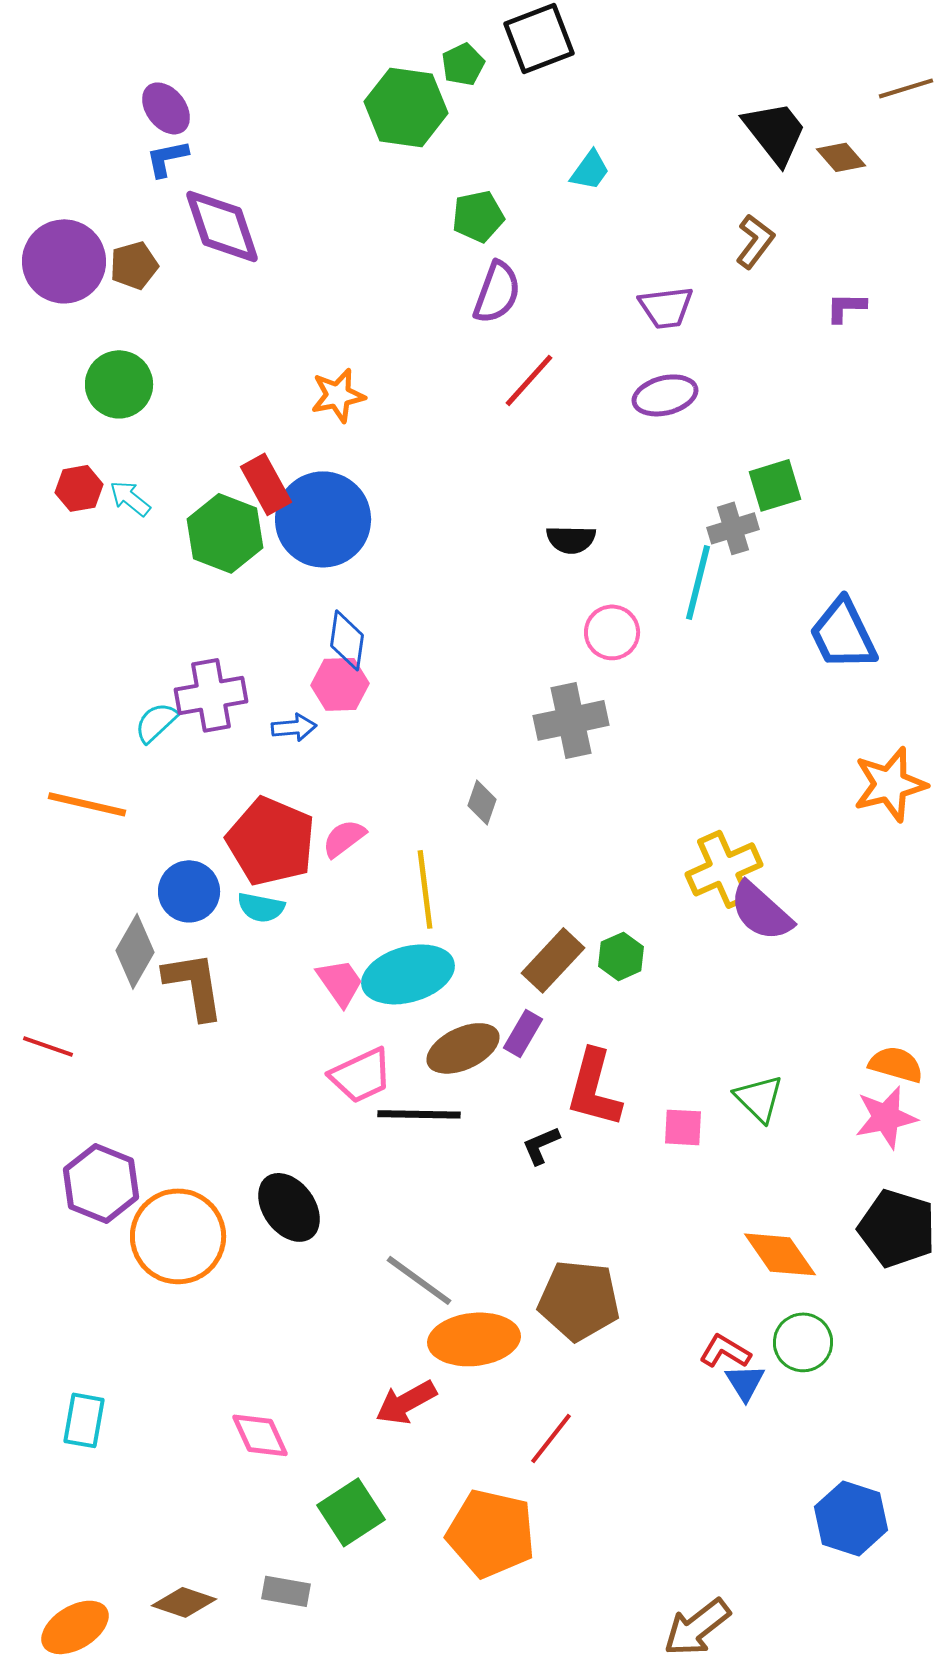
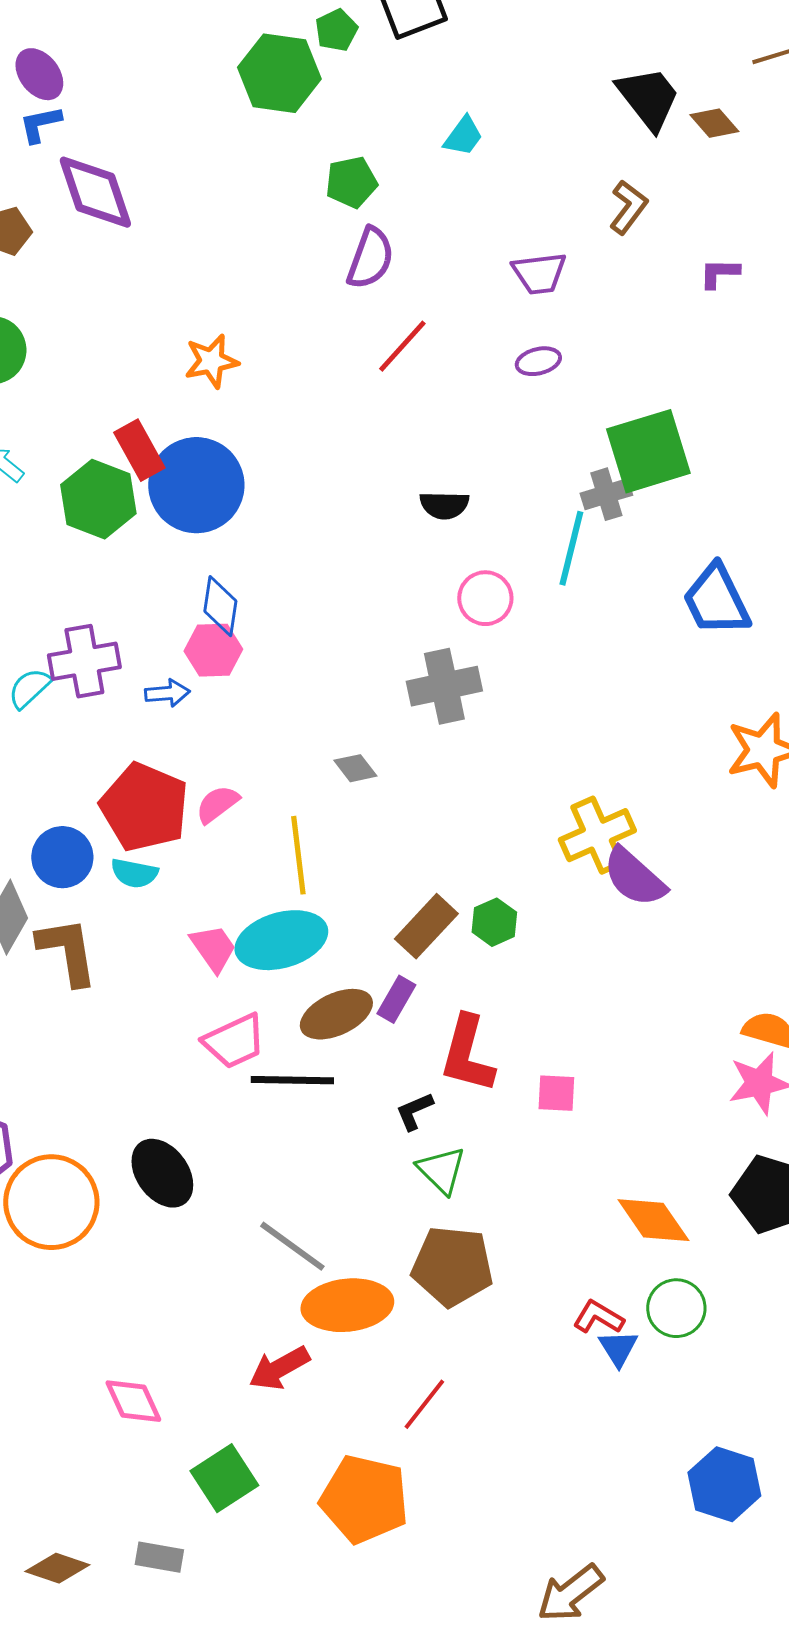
purple ellipse: (665, 395) -> (538, 361), size x0.7
green square: (775, 485) -> (648, 451), size x1.6
gray diamond: (482, 802) -> (355, 768), turned -57
green triangle: (759, 1098) -> (441, 1170), moved

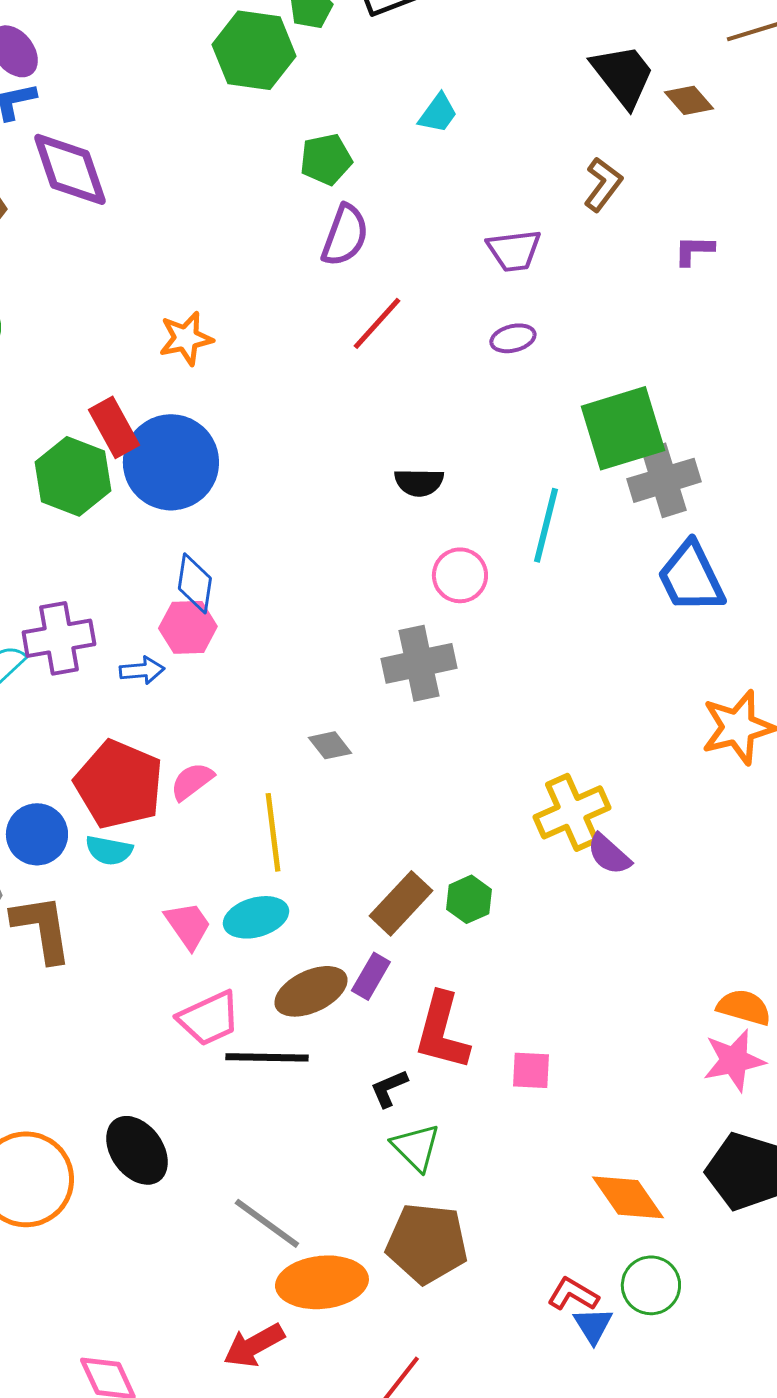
gray cross: (606, 494) -> (664, 480), moved, size x1.4
purple semicircle: (634, 877) -> (609, 854), size x0.7
cyan ellipse: (281, 940) -> (256, 917), size x0.7

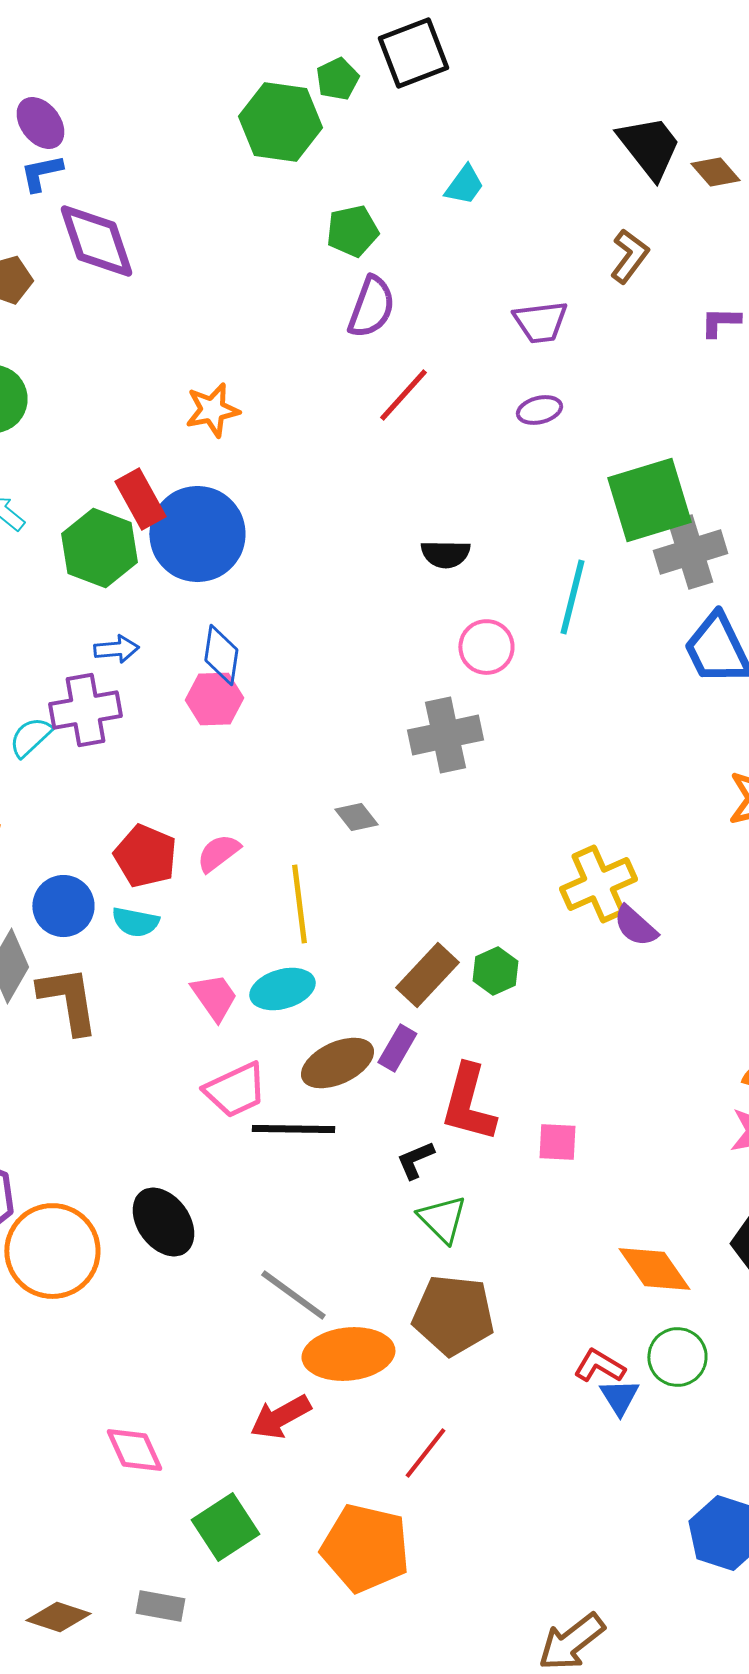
blue arrow: (142, 670) -> (116, 649), moved
red pentagon: (119, 784) -> (145, 856), size x0.7

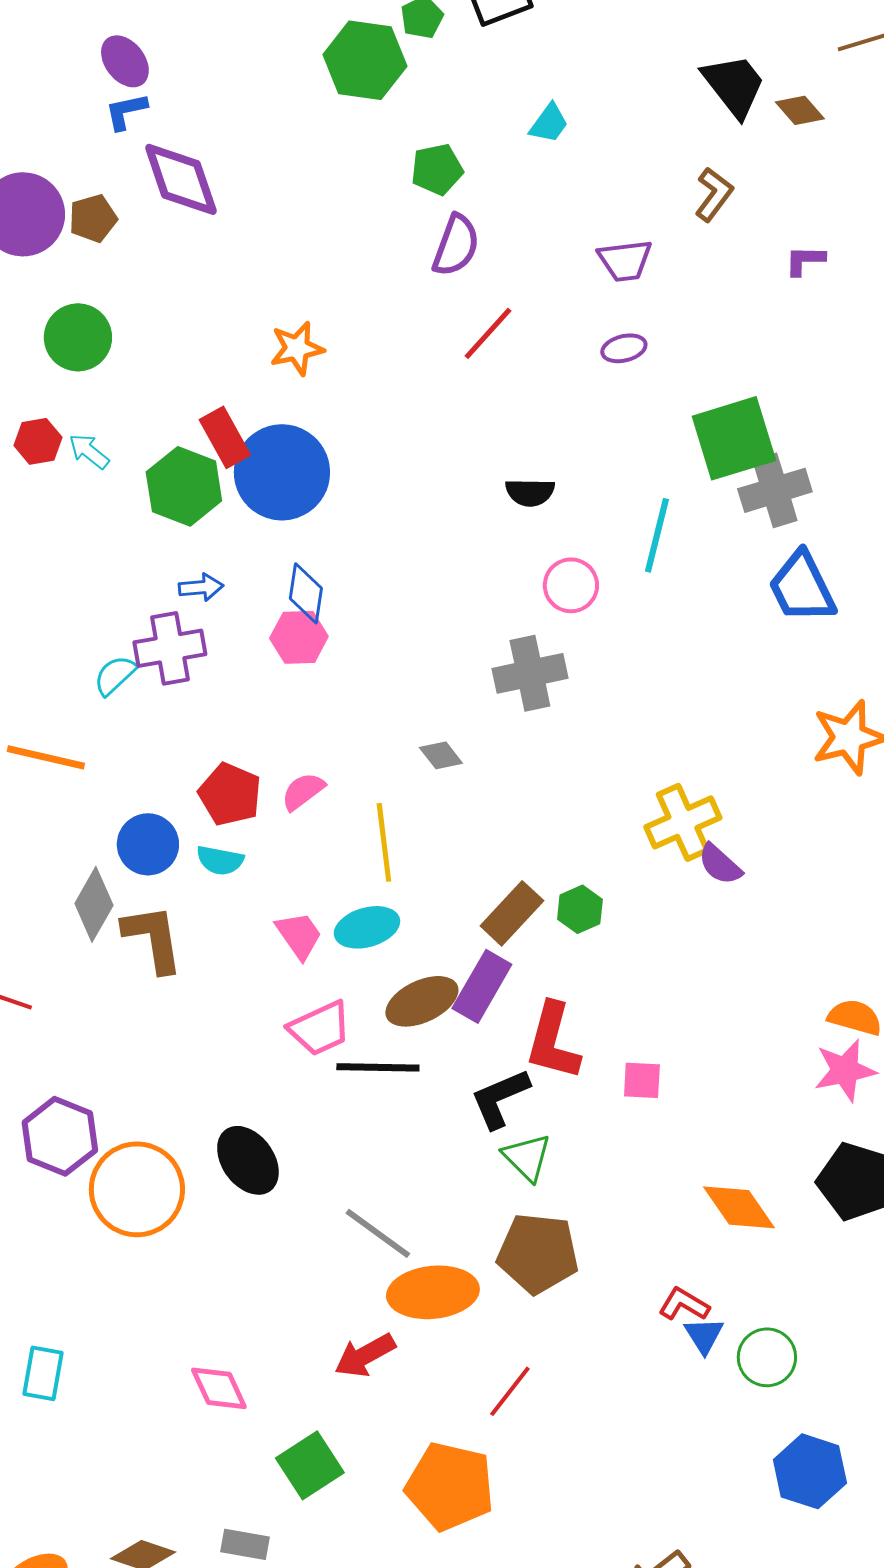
purple rectangle: (397, 1048) -> (482, 986), size x1.5
black L-shape: (415, 1160) -> (500, 1098), size x1.6
green circle: (677, 1357) -> (767, 1357), moved

